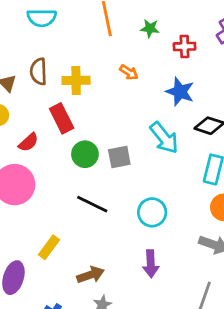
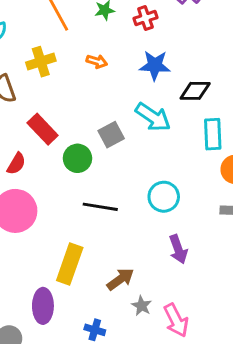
yellow cross: (76, 80) -> (41, 62), moved
gray square: (119, 157) -> (111, 135), moved
yellow rectangle: (49, 247) -> (70, 264), size x1.5

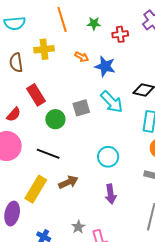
blue star: (155, 65) -> (105, 66), moved
black line: (100, 207) -> (48, 154), moved
brown arrow: (120, 279) -> (68, 182), moved

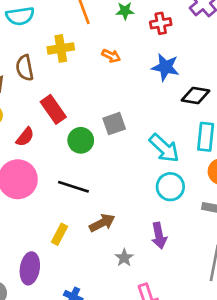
blue star: (105, 66) -> (165, 67), moved
cyan arrow: (112, 102) -> (164, 148), moved
cyan circle: (108, 157) -> (170, 187), moved
yellow rectangle: (36, 189) -> (60, 234), size x0.6
gray star: (78, 227) -> (124, 258), moved

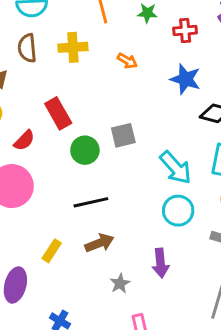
brown semicircle: (25, 68) -> (27, 48), moved
black line: (73, 187) -> (91, 202), moved, turned -36

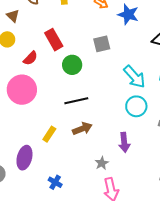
blue star: (186, 79) -> (128, 14), moved
gray square: (123, 135) -> (102, 44), moved
gray star: (120, 283) -> (102, 163), moved

